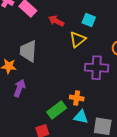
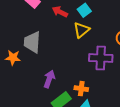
cyan square: (89, 20) -> (84, 10), moved, turned 32
purple arrow: (20, 88) -> (49, 79), moved

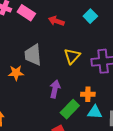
cyan square: (84, 10) -> (90, 16), moved
yellow triangle: (81, 30) -> (72, 56), moved

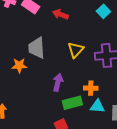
cyan square: (90, 16) -> (103, 11), moved
green rectangle: (70, 109) -> (72, 103), turned 30

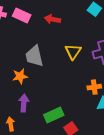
purple arrow: (58, 82) -> (24, 103), moved
green rectangle: (72, 103) -> (54, 115), moved

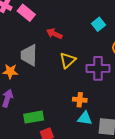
red arrow: (52, 19) -> (54, 34), moved

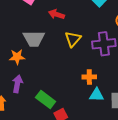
gray trapezoid: (29, 55) -> (34, 39), turned -85
green rectangle: (34, 117) -> (46, 99), turned 54

